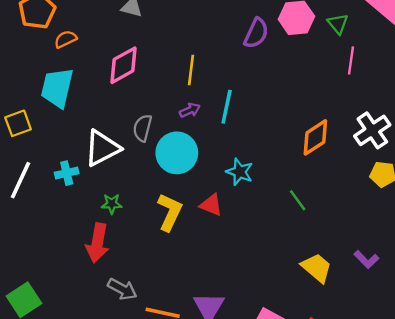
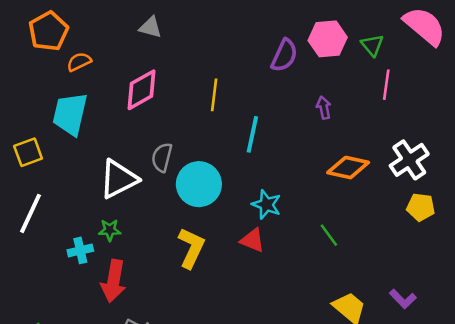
purple arrow: (190, 110) -> (324, 108), moved, turned -78
orange diamond: (315, 137) -> (348, 168), turned 45
cyan cross: (67, 173) -> (80, 250), moved
green star: (112, 204) -> (110, 230), moved
red triangle: (211, 205) -> (252, 240), moved

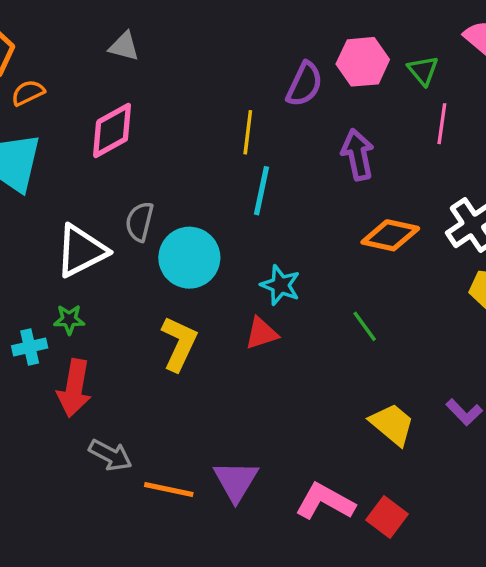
yellow line: (214, 95) -> (248, 132), moved
purple arrow: (324, 108) -> (358, 155), size x1.6
red triangle: (252, 240) -> (262, 333), turned -40

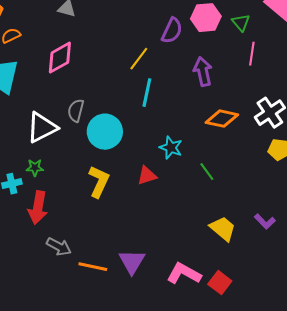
yellow line: (248, 132) -> (139, 59), turned 30
cyan star: (280, 285) -> (171, 148), moved

